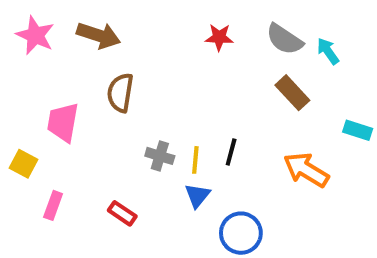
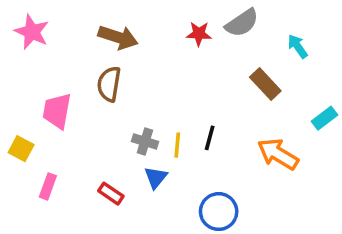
brown arrow: (99, 35) -> (118, 37), moved
gray semicircle: (284, 39) -> (242, 23), moved, turned -68
cyan rectangle: (358, 130) -> (325, 118), turned -55
blue triangle: (197, 196) -> (156, 177), moved

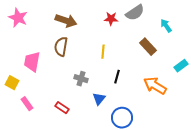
yellow line: (177, 145) -> (103, 52), moved
blue triangle: (156, 177) -> (99, 99), moved
pink rectangle: (48, 186) -> (27, 104), turned -56

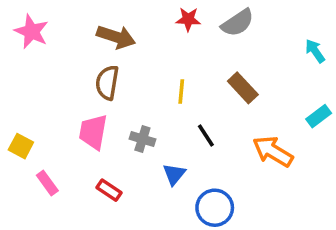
red star: (111, 19) -> (188, 19), moved
cyan arrow: (166, 26) -> (315, 51), moved
brown rectangle: (148, 47) -> (243, 88), moved
pink trapezoid: (32, 62) -> (93, 132), moved
black line: (117, 77) -> (206, 135), turned -48

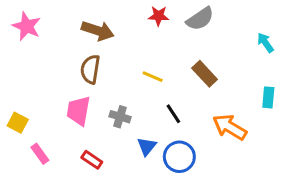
yellow line: (181, 91) -> (153, 77), turned -72
cyan rectangle: (319, 116) -> (268, 97), turned -48
blue circle: (215, 208) -> (179, 157), moved

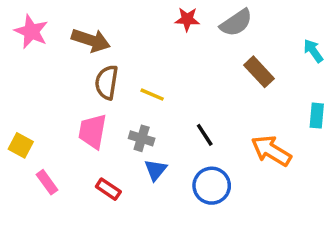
brown arrow: (98, 31) -> (91, 40), moved
brown rectangle: (205, 74) -> (259, 72), moved
yellow line: (153, 77) -> (152, 95), moved
blue triangle: (147, 146) -> (156, 170), moved

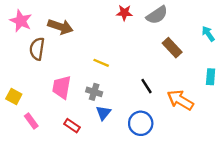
brown semicircle: (107, 82) -> (37, 49), moved
black line: (205, 135) -> (147, 86), moved

